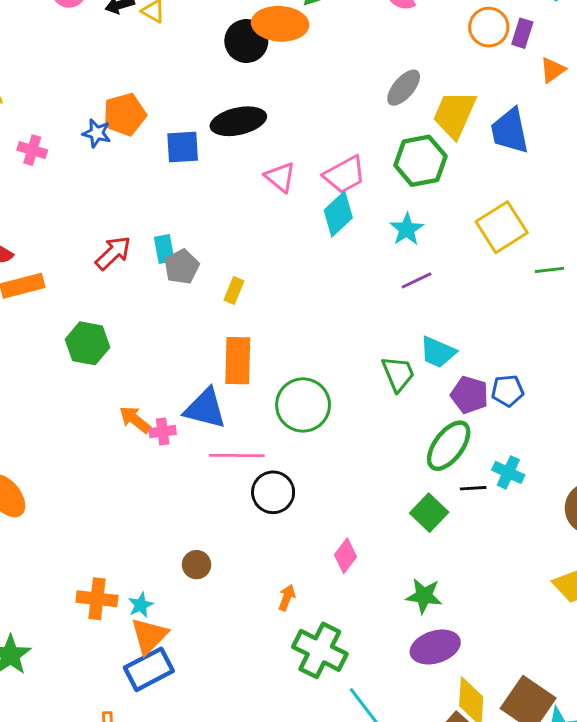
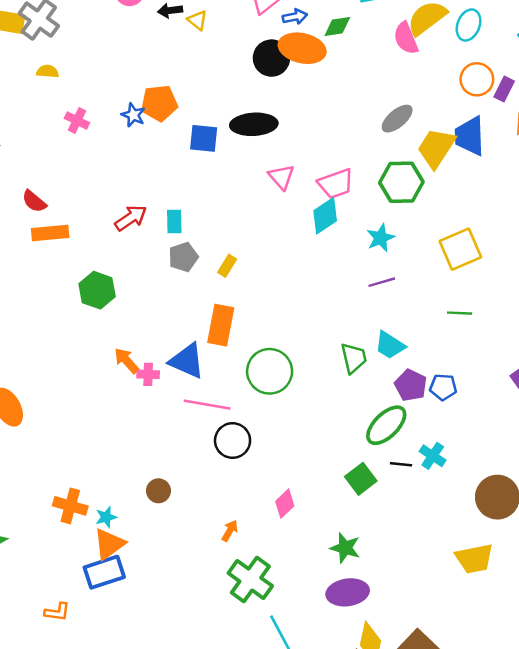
blue trapezoid: (510, 131) -> (470, 136), moved
gray pentagon: (182, 267) -> (183, 257), moved
green line: (549, 270) -> (460, 313), moved

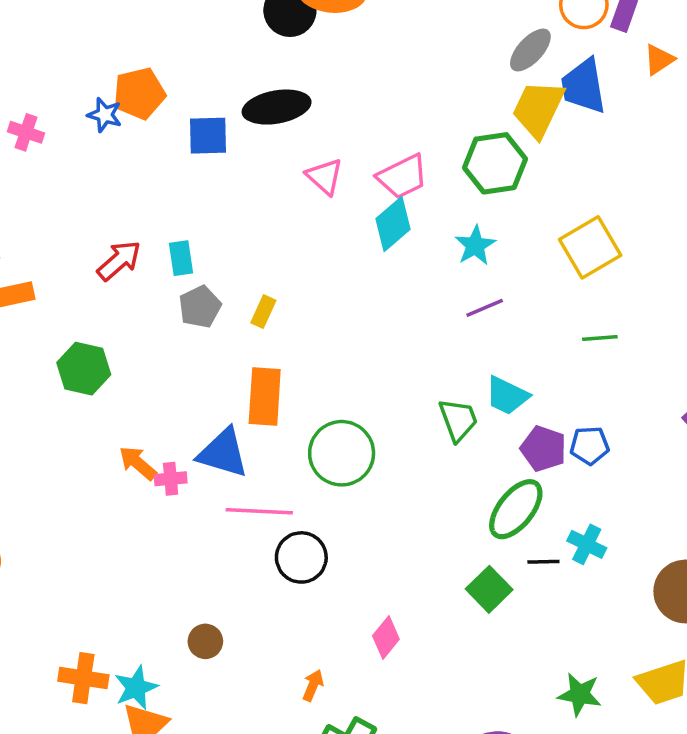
gray ellipse: (397, 119) -> (530, 50), moved
cyan star: (106, 517) -> (136, 688), size x1.4
green star: (345, 548) -> (580, 694), moved

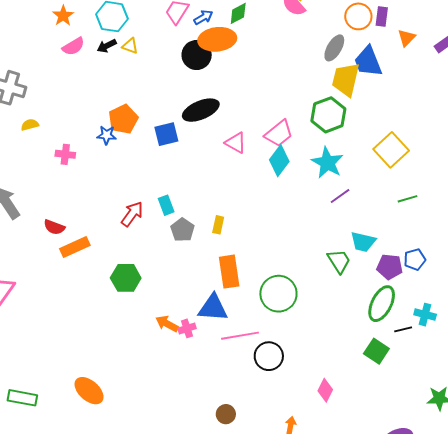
cyan star: (475, 246) -> (327, 163), size x1.4

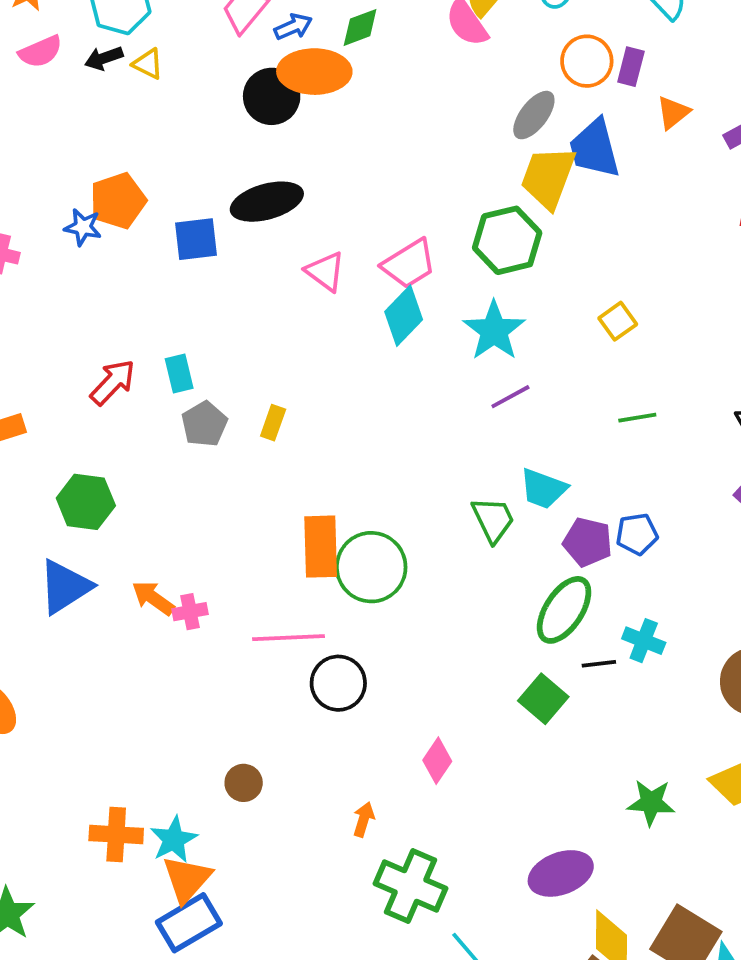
yellow square: (391, 150) -> (618, 321), size x0.6
orange rectangle: (229, 272) -> (321, 547), moved
blue triangle: (213, 308) -> (65, 587), moved, turned -44

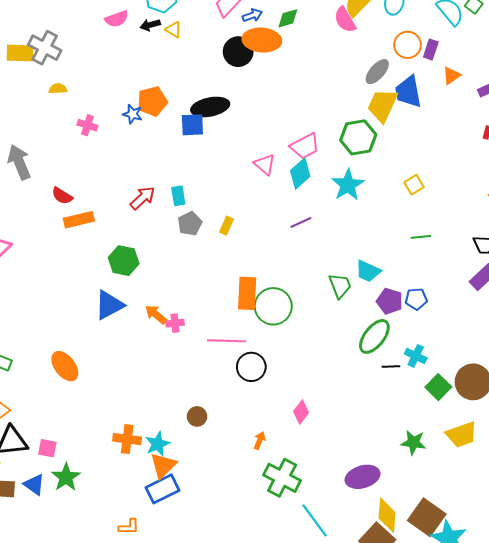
black ellipse: (267, 202) -> (210, 107), moved
pink triangle: (325, 271) -> (265, 164), moved
purple line: (510, 397) -> (301, 222), moved
green square: (543, 699) -> (438, 387), moved

